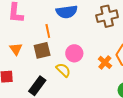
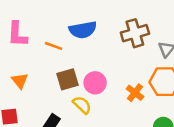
orange line: (48, 31) -> (54, 46), moved, turned -56
brown square: (42, 50) -> (68, 79), moved

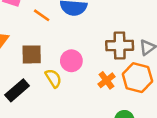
brown cross: (135, 33) -> (120, 45), moved
brown square: (68, 79) -> (32, 54), moved

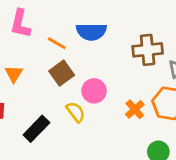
brown cross: (120, 45) -> (148, 50), moved
brown square: (32, 54) -> (62, 73), moved, turned -30

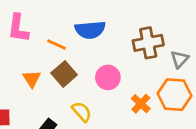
orange triangle: (14, 74) -> (32, 79), moved
pink circle: (94, 91) -> (108, 77), moved

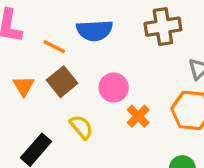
brown cross: (148, 43) -> (163, 27), moved
orange cross: (141, 104) -> (138, 116), moved

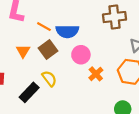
blue semicircle: (95, 31) -> (67, 31), moved
yellow semicircle: (81, 127) -> (49, 79), moved

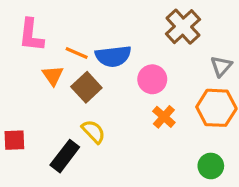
brown cross: (115, 17) -> (183, 27), turned -30
orange triangle: (23, 51) -> (53, 76), moved
pink circle: (81, 55) -> (152, 79), moved

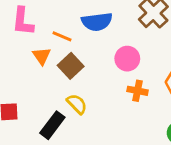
blue semicircle: (113, 56) -> (97, 22), moved
orange cross: (164, 117) -> (138, 91), turned -30

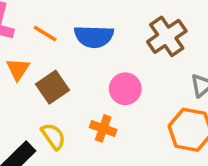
orange line: (62, 36) -> (45, 34), moved
orange cross: (138, 91) -> (103, 128), moved

